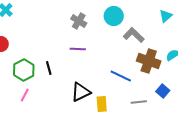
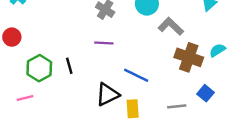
blue line: (121, 76) -> (136, 75), moved
pink line: (25, 95) -> (25, 98), moved, turned 48

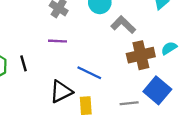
brown cross: (189, 57) -> (141, 55), turned -32
blue square: (205, 93) -> (157, 90), size x1.6

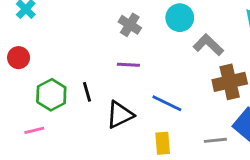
black triangle: (61, 92) -> (120, 115), moved

